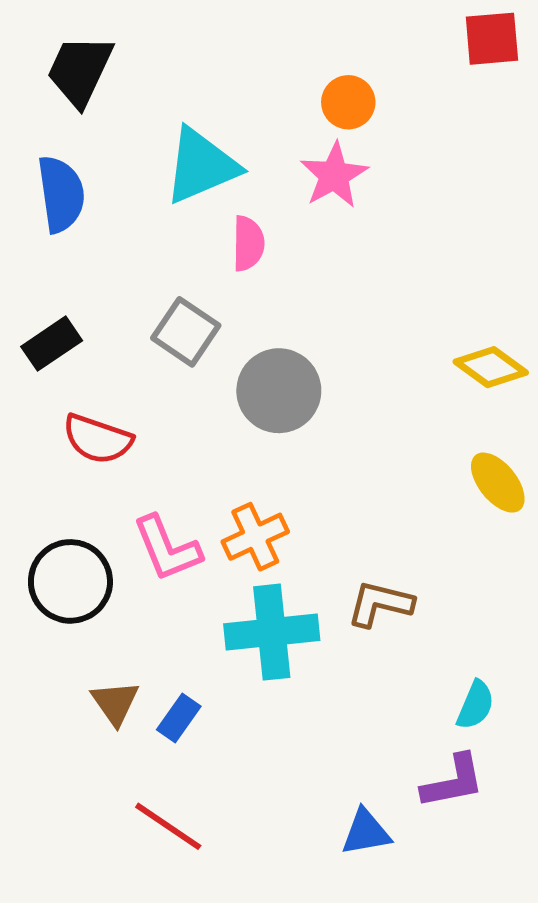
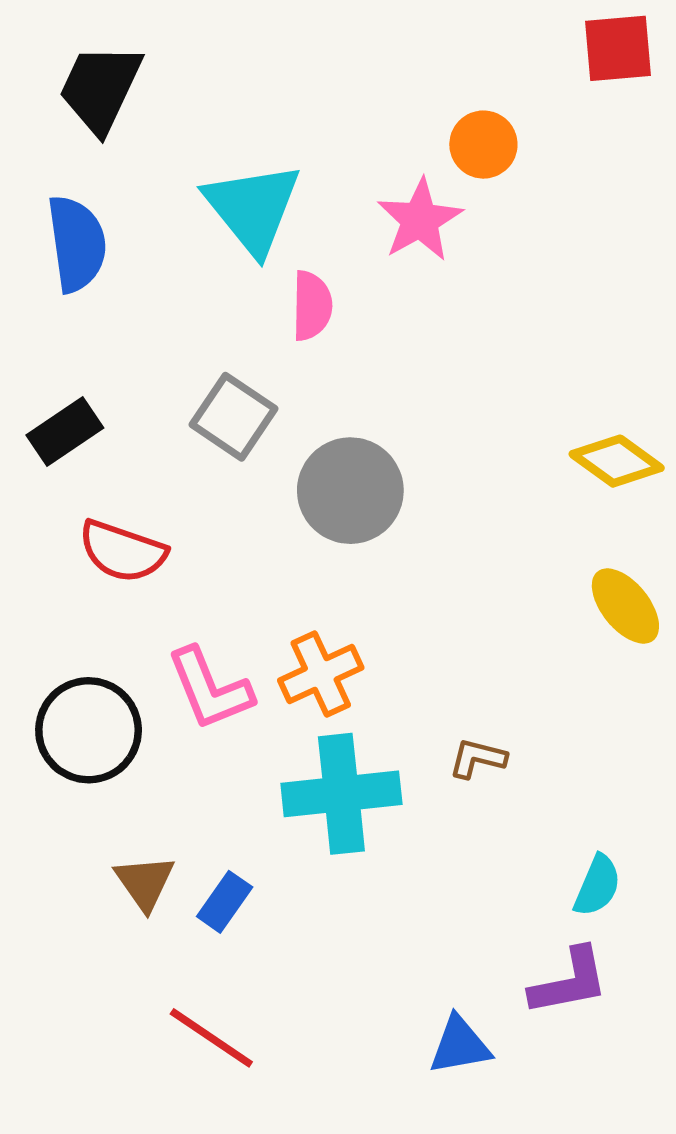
orange circle: (348, 102) -> (483, 145), moved
cyan triangle: (201, 166) -> (253, 208), turned -46
brown L-shape: (380, 604) -> (478, 758), size x0.7

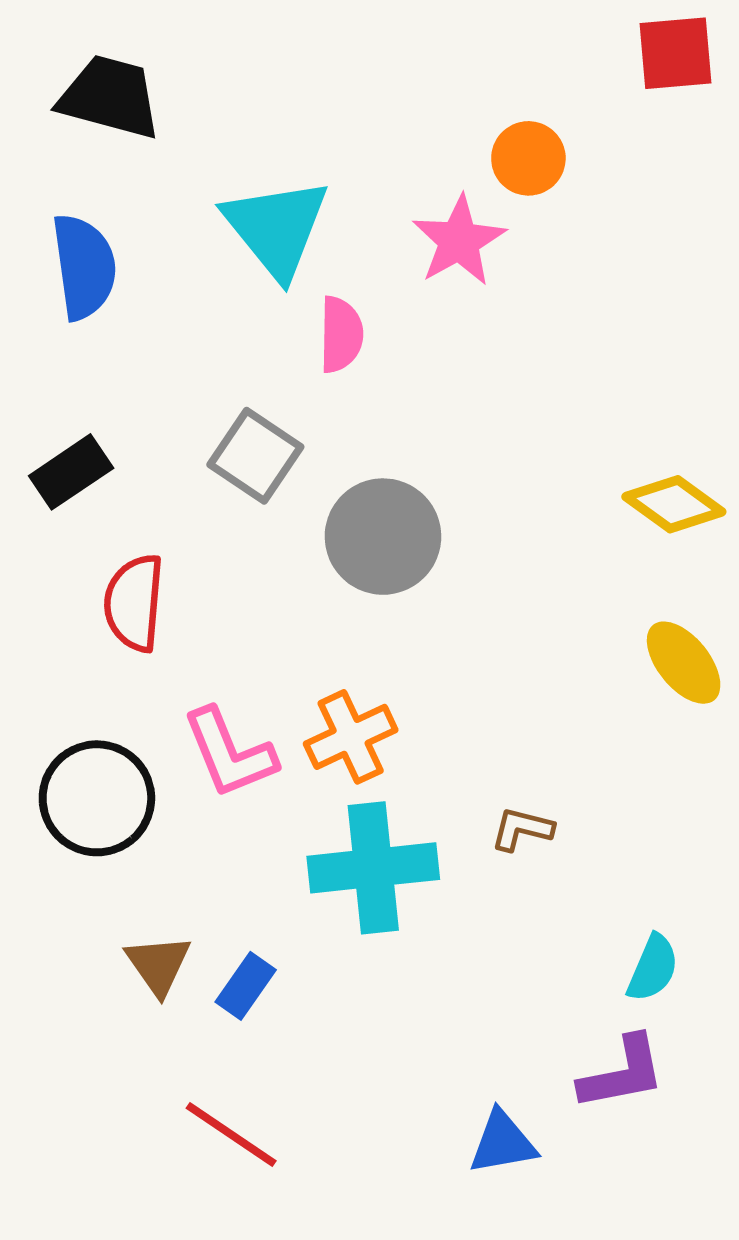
black trapezoid: (100, 88) -> (110, 97), turned 80
red semicircle: (123, 551) -> (134, 603), turned 76

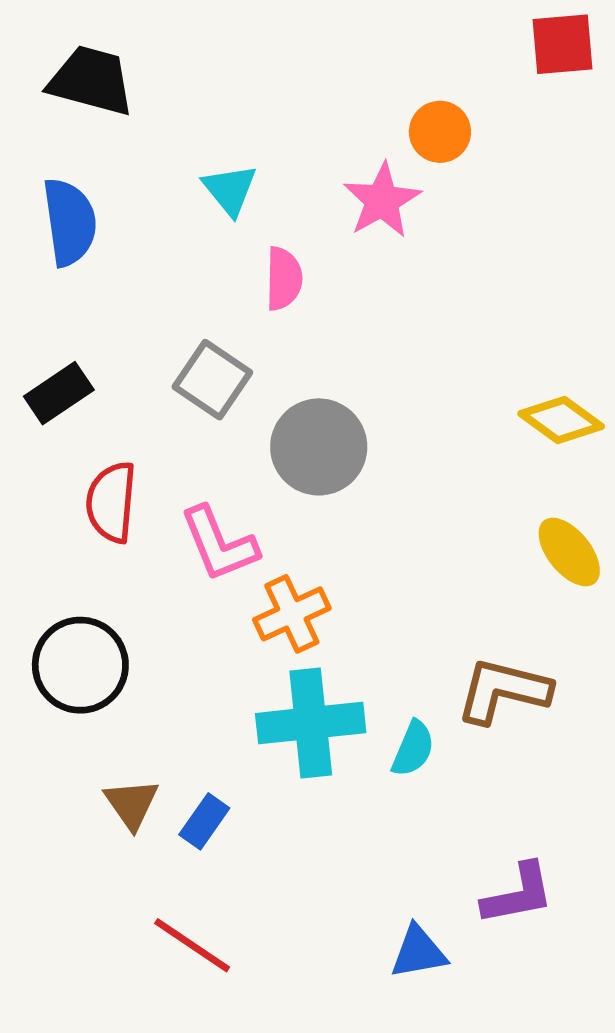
cyan triangle: (276, 228) -> (230, 190), size x0.6
pink L-shape: (229, 753) -> (219, 544), moved
brown L-shape: (522, 829) -> (503, 691), moved, size x1.8
cyan semicircle: (653, 968) -> (413, 749), moved

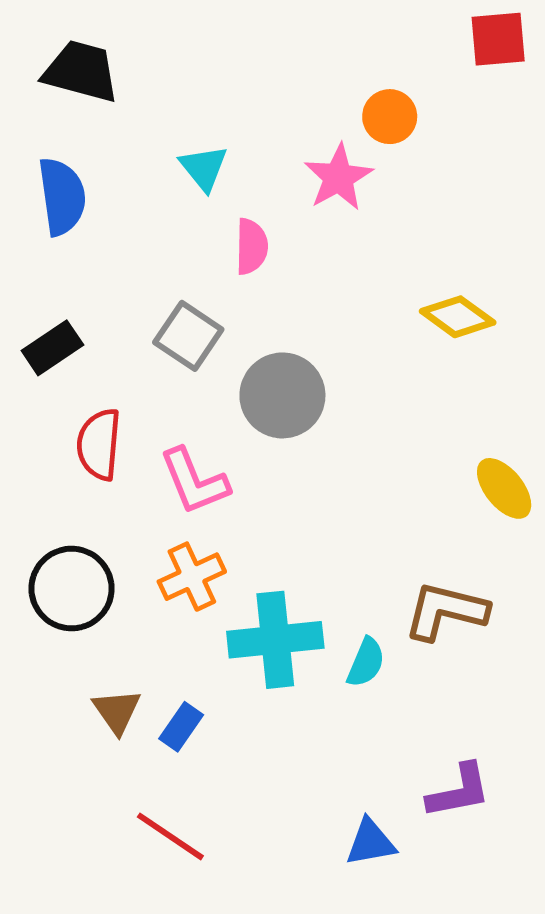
yellow diamond: (561, 420) -> (458, 317), moved
orange cross: (292, 614) -> (192, 577), moved

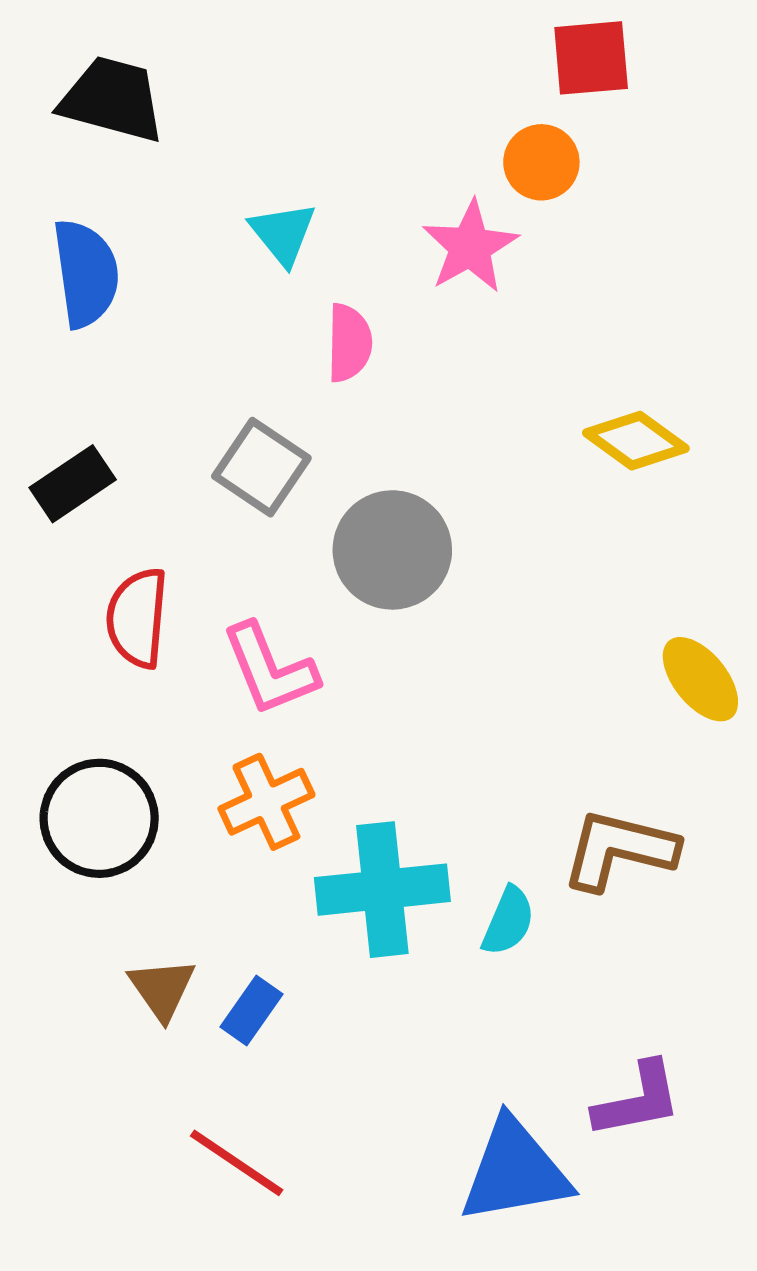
red square: (498, 39) -> (591, 58), moved
blue triangle: (371, 842) -> (515, 1171), size x1.6

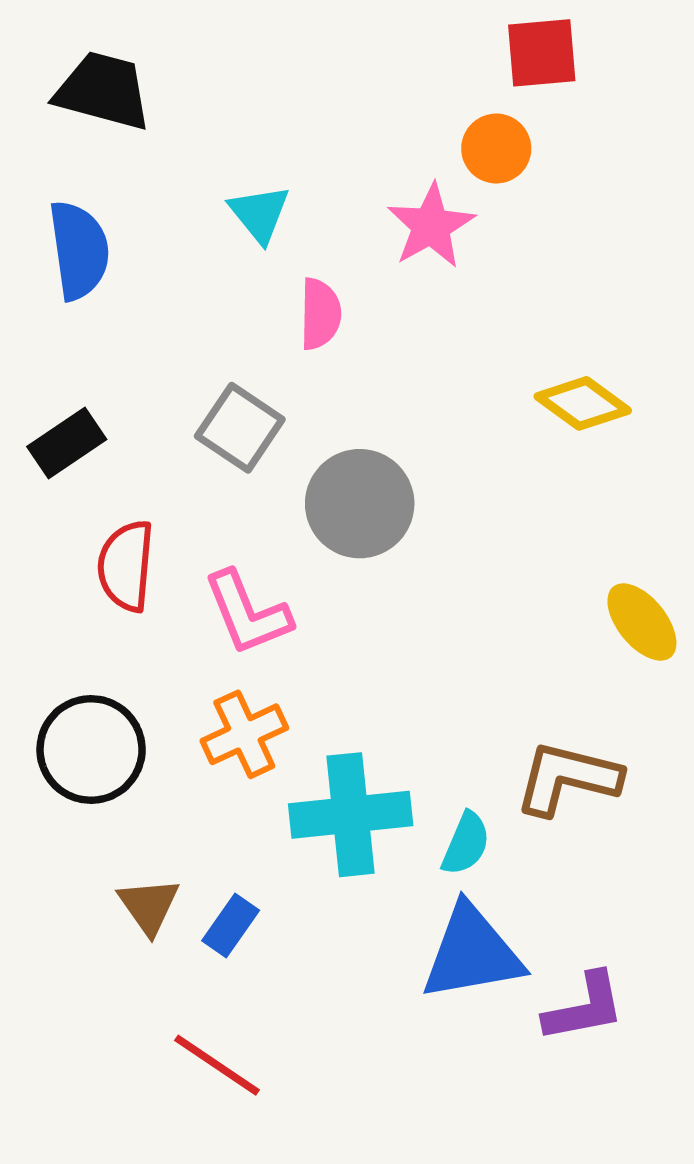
blue triangle: (515, 1171) -> (472, 953), moved

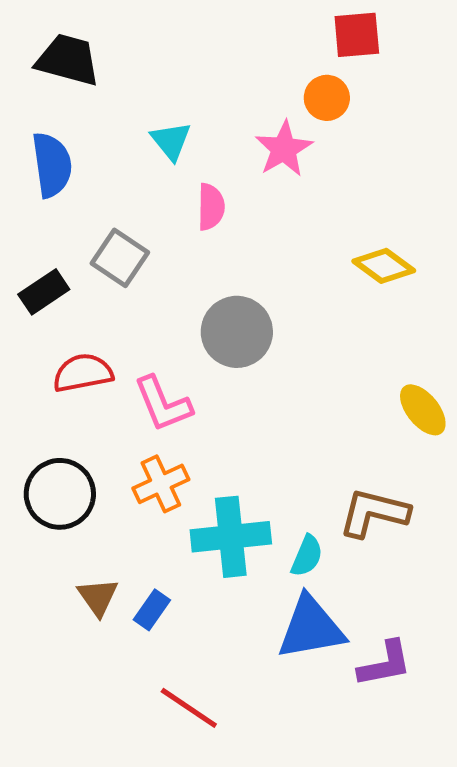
gray square: (240, 428) -> (120, 258), moved
red semicircle: (126, 566) -> (83, 373), turned 74
red line: (217, 1065) -> (189, 708), moved

